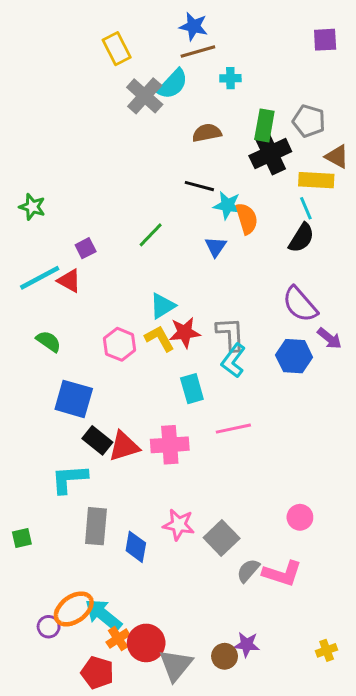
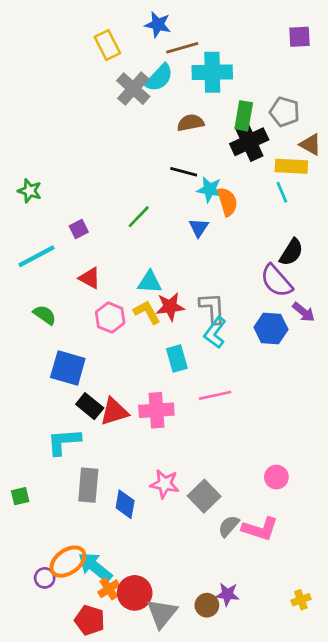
blue star: (193, 26) -> (158, 25), moved
cyan cross: (230, 78) -> (212, 72), size x2.0
black semicircle: (301, 238) -> (291, 252), moved
red triangle: (69, 281) -> (90, 278), moved
cyan triangle: (162, 306) -> (150, 282), turned 35

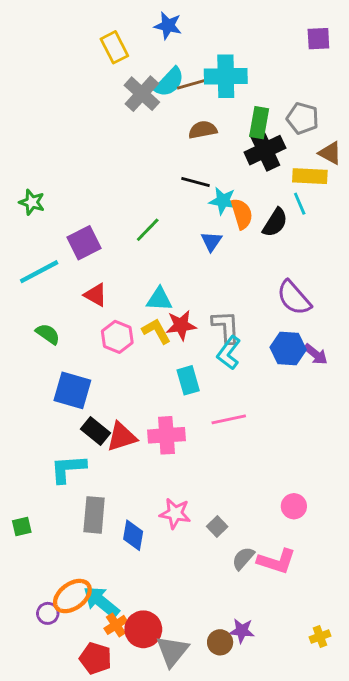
brown line: (182, 48) -> (194, 84), moved
purple square: (79, 229) -> (84, 243), size x1.6
black semicircle: (291, 252) -> (275, 222), moved
purple arrow: (304, 312) -> (316, 354), moved
gray square: (204, 496) -> (217, 527), size x0.6

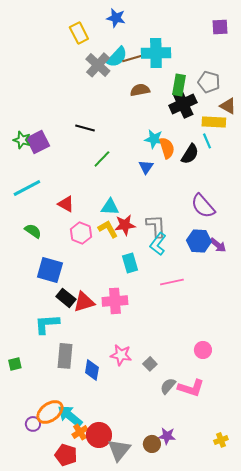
black line: (195, 182) -> (85, 128), moved
purple square: (84, 243) -> (38, 142), moved
pink line: (229, 419) -> (172, 282), moved

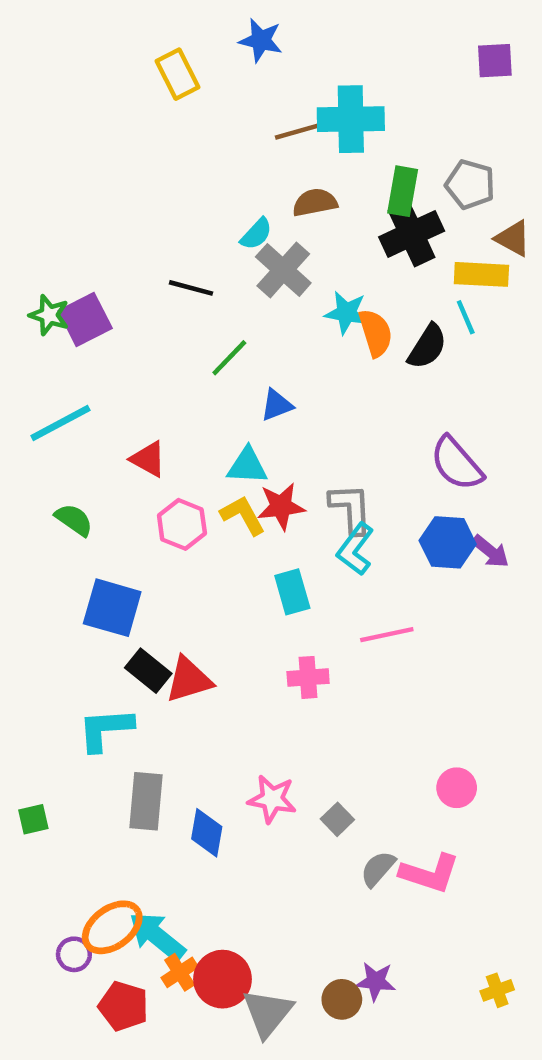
cyan semicircle: (117, 57) -> (256, 234), moved, size x0.7
gray cross: (98, 65) -> (283, 270), moved
blue triangle: (146, 167) -> (277, 405), moved, turned 35
pink cross: (115, 301) -> (308, 677), moved, size x0.7
red pentagon: (66, 455) -> (123, 1006), moved

